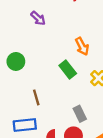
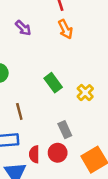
orange arrow: (82, 46) -> (65, 29), moved

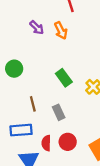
orange arrow: (65, 29) -> (61, 31), moved
gray rectangle: (65, 130) -> (59, 112), moved

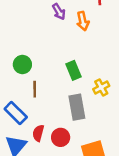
green circle: (14, 69) -> (22, 65), moved
gray rectangle: (59, 112) -> (77, 107), moved, size x1.5
blue rectangle: (21, 130) -> (16, 113), turned 35

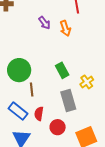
green circle: (22, 65) -> (19, 70), size x1.5
red semicircle: (38, 133) -> (39, 114), moved

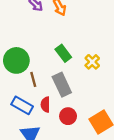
gray rectangle: (68, 100) -> (62, 85), moved

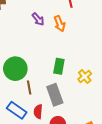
green rectangle: (63, 53) -> (59, 66), turned 42

